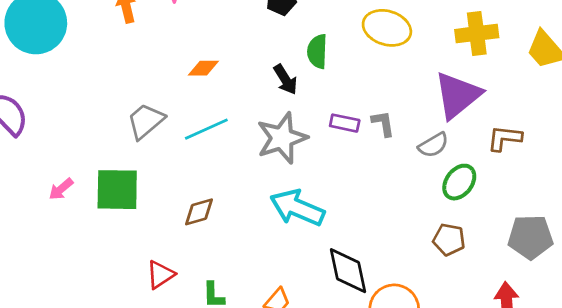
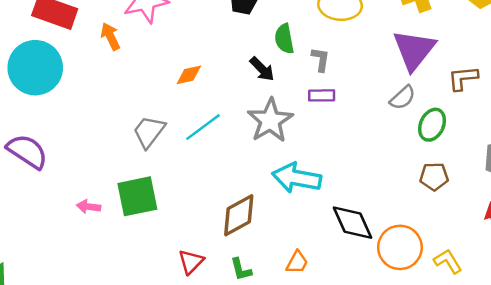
gray L-shape: (383, 124) -> (321, 59), moved, turned 30
pink arrow: (61, 189) -> (89, 207), turned 60
brown diamond: (199, 212) -> (239, 215), moved, size x1.5

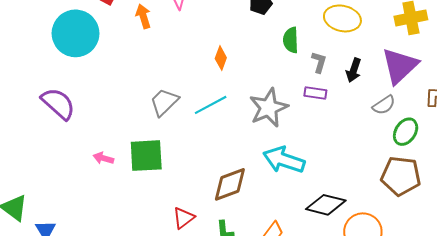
black arrow: (262, 69) -> (354, 70), moved, turned 55
orange diamond: (189, 75) -> (221, 58), moved, turned -65
brown pentagon: (434, 176) -> (401, 176), size x1.6
black diamond: (353, 223) -> (326, 205), turned -60

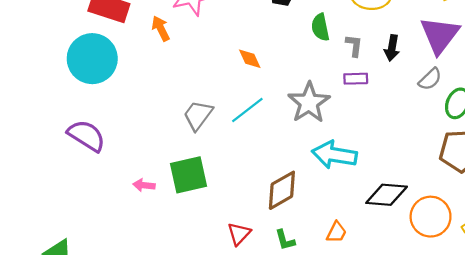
orange diamond: (221, 58) -> (250, 59), turned -35

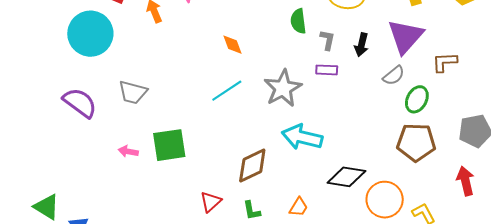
gray trapezoid: (198, 115) -> (133, 92), moved, turned -116

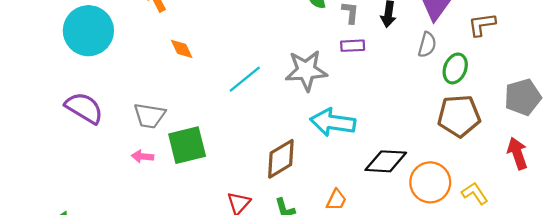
orange diamond: (232, 45) -> (182, 49), moved
gray semicircle: (394, 75) -> (427, 45), turned -30
gray star: (283, 88) -> (306, 71), turned 30
gray trapezoid: (133, 92) -> (149, 116), moved

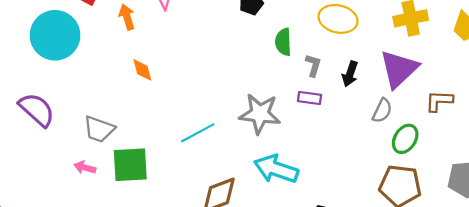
cyan line: (245, 79) -> (198, 133), moved

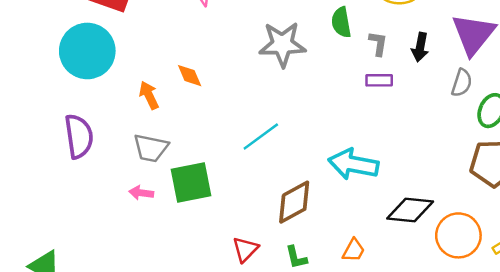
orange arrow: (127, 17) -> (149, 95), moved
purple semicircle: (37, 110) -> (79, 136), turned 48
gray star: (260, 114) -> (282, 44), moved

